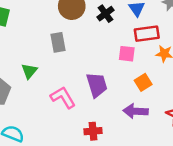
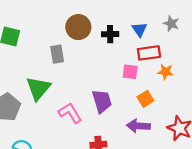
black cross: (106, 14) -> (110, 34), turned 35
gray rectangle: (58, 42) -> (57, 54), moved
green triangle: (29, 71) -> (38, 88), size x1.6

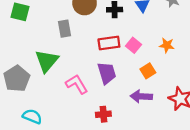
red rectangle: (149, 53) -> (109, 43), moved
pink square: (130, 72) -> (133, 45), turned 32

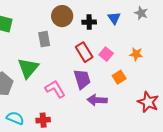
red rectangle: (109, 43) -> (84, 52), turned 66
purple arrow: (141, 96) -> (97, 100), moved
red cross: (103, 114) -> (43, 120), moved

